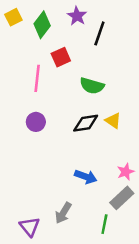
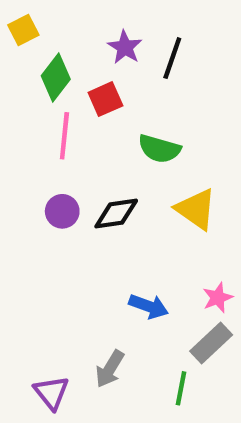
purple star: (77, 16) -> (125, 47), moved
green diamond: (42, 25) -> (56, 78), moved
yellow triangle: (113, 121) -> (196, 209), size x1.5
black diamond: (86, 123) -> (116, 213), moved

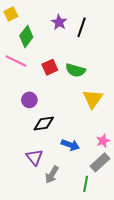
red square: (105, 99) -> (50, 67), moved
pink line: (64, 136) -> (16, 61), moved, turned -70
yellow triangle: (196, 209) -> (93, 99), turned 30
black diamond: (116, 213) -> (44, 123), moved
purple triangle: (51, 393) -> (34, 157), moved

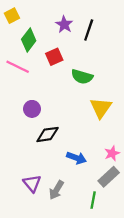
red square: (50, 67) -> (54, 57), moved
purple triangle: (34, 157) -> (32, 183), moved

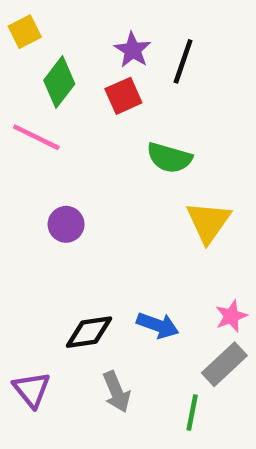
red square: (54, 57) -> (123, 96), moved
black diamond: (48, 134) -> (89, 332), moved
purple triangle: (32, 183) -> (32, 390), moved
gray arrow: (56, 190) -> (117, 392), turned -54

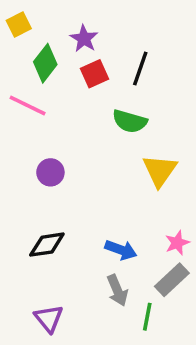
purple star: (133, 50) -> (84, 39), moved
black line: (183, 61) -> (140, 69), moved
black diamond: (89, 332) -> (47, 245), moved
purple triangle: (32, 390) -> (49, 318), moved
gray arrow: (117, 392) -> (117, 290), moved

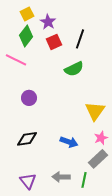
yellow square: (19, 24) -> (27, 14), moved
green semicircle: (130, 121) -> (74, 69), turned -42
yellow triangle: (160, 171) -> (95, 111), moved
gray arrow: (117, 290) -> (61, 177), moved, turned 114

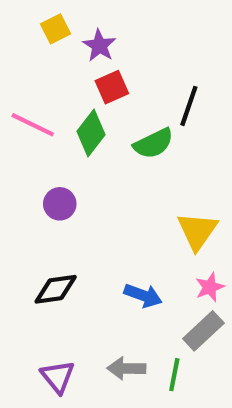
green diamond: (26, 36) -> (91, 133), moved
black line: (80, 39) -> (189, 106), moved

